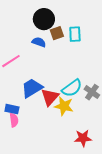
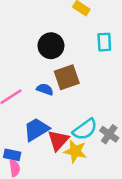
brown square: (57, 33) -> (67, 77), moved, size x1.5
cyan rectangle: (75, 34) -> (104, 42), moved
blue semicircle: (39, 42) -> (45, 89), moved

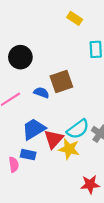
black circle: (51, 46) -> (20, 57), moved
blue rectangle: (12, 155) -> (28, 155), moved

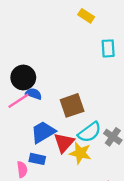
black circle: (20, 57) -> (23, 77), moved
brown square: (61, 82) -> (72, 105), moved
blue semicircle: (41, 93) -> (34, 94), moved

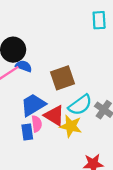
red triangle: (64, 143) -> (54, 116), turned -40
blue rectangle: (37, 159) -> (27, 132), turned 70
pink semicircle: (22, 169) -> (37, 124), moved

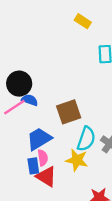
cyan semicircle: (80, 105) -> (86, 139), turned -35
red triangle: (54, 116) -> (46, 177), moved

